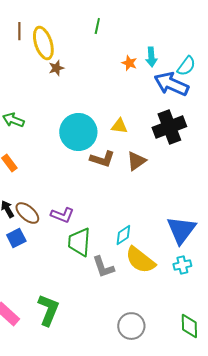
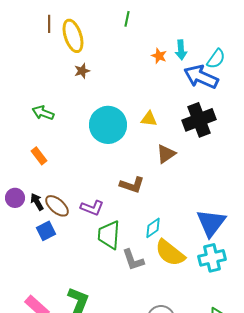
brown star: (56, 68) -> (82, 71), moved
brown L-shape: (102, 159) -> (132, 185), moved
cyan cross: (182, 265) -> (212, 258), size x1.5

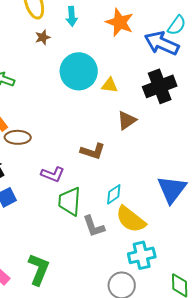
cyan arrow: (181, 50) -> (72, 16), moved
orange star: (159, 56) -> (120, 22), size x1.8
cyan circle: (108, 125) -> (79, 71), moved
brown ellipse: (57, 206) -> (18, 137), moved, turned -40
cyan cross: (212, 258) -> (142, 255), moved

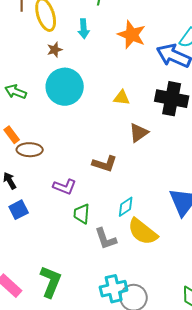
cyan circle: (79, 71) -> (65, 87), moved
black cross: (160, 86) -> (172, 99), turned 32
green trapezoid: (70, 201) -> (82, 214), size x0.7
cyan cross: (142, 255) -> (114, 289), moved

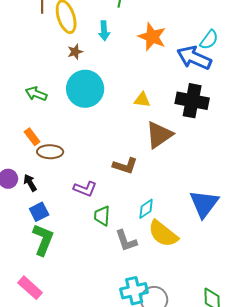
brown triangle: (139, 133) -> (159, 135), size x1.4
green L-shape: (51, 282) -> (43, 240), moved

